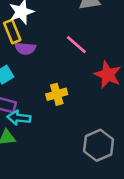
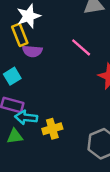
yellow cross: (57, 94) -> (52, 129), moved

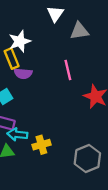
pink line: (81, 47) -> (68, 70), turned 36

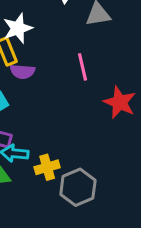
gray hexagon: (87, 159) -> (78, 187), moved

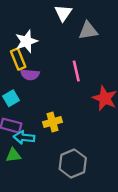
yellow cross: (47, 167) -> (53, 122), moved

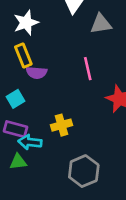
white star: (26, 41) -> (26, 23), moved

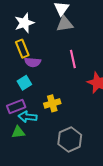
gray triangle: (101, 24) -> (65, 24), moved
cyan square: (15, 99) -> (24, 83), moved
purple rectangle: (15, 129) -> (16, 106), turned -36

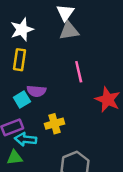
yellow rectangle: (22, 49) -> (19, 60), turned 30
purple semicircle: (33, 62) -> (36, 91), moved

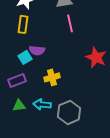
pink line: (79, 72) -> (70, 23), moved
cyan arrow: (26, 139) -> (42, 104), moved

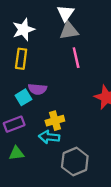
cyan arrow: (42, 104) -> (49, 137), moved

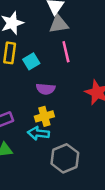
purple semicircle: (37, 89) -> (46, 89), moved
cyan square: (23, 97) -> (31, 61), moved

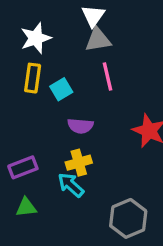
cyan arrow: (38, 133) -> (71, 185), turned 36
gray hexagon: (65, 158) -> (128, 218), moved

